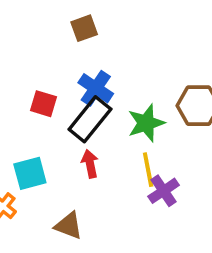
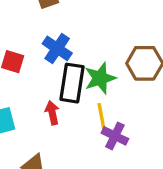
black rectangle: (90, 119) -> (72, 83), moved, turned -30
purple cross: (164, 191) -> (115, 136), turned -30

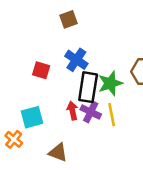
purple cross: (115, 136) -> (91, 112), moved

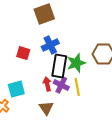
brown square: (69, 19) -> (44, 14), size x1.5
blue cross: (76, 60) -> (50, 45), turned 30
brown triangle: (58, 152) -> (46, 108), moved, turned 35

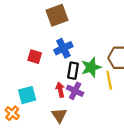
black rectangle: (59, 66) -> (73, 71), size x0.7
yellow line: (77, 87) -> (109, 80), moved

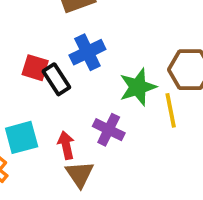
black rectangle: (73, 71) -> (56, 79), moved, turned -42
red arrow: (60, 90) -> (66, 145), moved

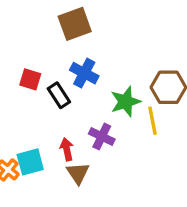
blue cross: (87, 52) -> (84, 73), turned -36
red square: (35, 68) -> (30, 79), moved
cyan square: (22, 137) -> (30, 162), moved

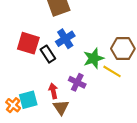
blue cross: (84, 73) -> (65, 39), turned 30
red square: (30, 79) -> (28, 43), size x1.5
yellow line: (153, 121) -> (112, 71), turned -48

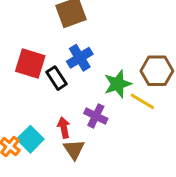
cyan square: (28, 100) -> (30, 139), turned -30

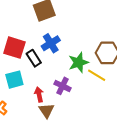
cyan square: (30, 139) -> (14, 80), moved, turned 30

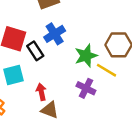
purple cross: (62, 86) -> (86, 88), moved
brown triangle: (46, 110) -> (50, 110), turned -35

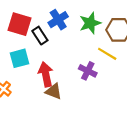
green star: (86, 56) -> (90, 23), moved
red arrow: (41, 92) -> (46, 74), size x1.5

